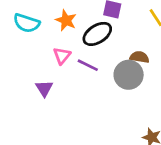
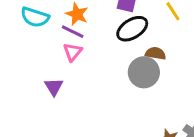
black ellipse: (97, 34) -> (132, 29), moved
purple line: (88, 65) -> (73, 32), moved

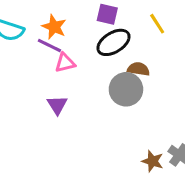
pink triangle: (73, 52) -> (65, 63), moved, turned 36
purple triangle: (54, 87) -> (57, 105), moved

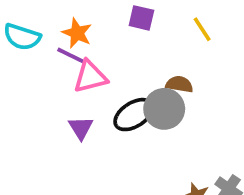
black ellipse: (113, 42) -> (134, 115), moved
pink triangle: (65, 63) -> (90, 77), size x1.4

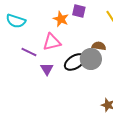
orange star: (77, 33) -> (61, 19), moved
purple line: (71, 56) -> (29, 52), moved

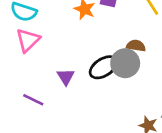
pink triangle: (52, 42) -> (28, 40), moved, turned -30
purple line: (29, 52) -> (33, 100), moved

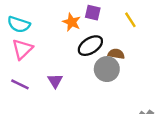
black ellipse: (104, 67) -> (90, 46), moved
purple line: (33, 100) -> (20, 84), moved

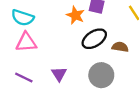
pink triangle: (22, 49) -> (26, 42), turned 40
gray circle: (107, 69) -> (101, 75), moved

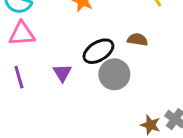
black ellipse: (94, 39) -> (98, 51), moved
purple line: (24, 77) -> (19, 77), turned 48

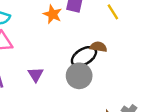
black ellipse: (98, 51) -> (84, 56), moved

